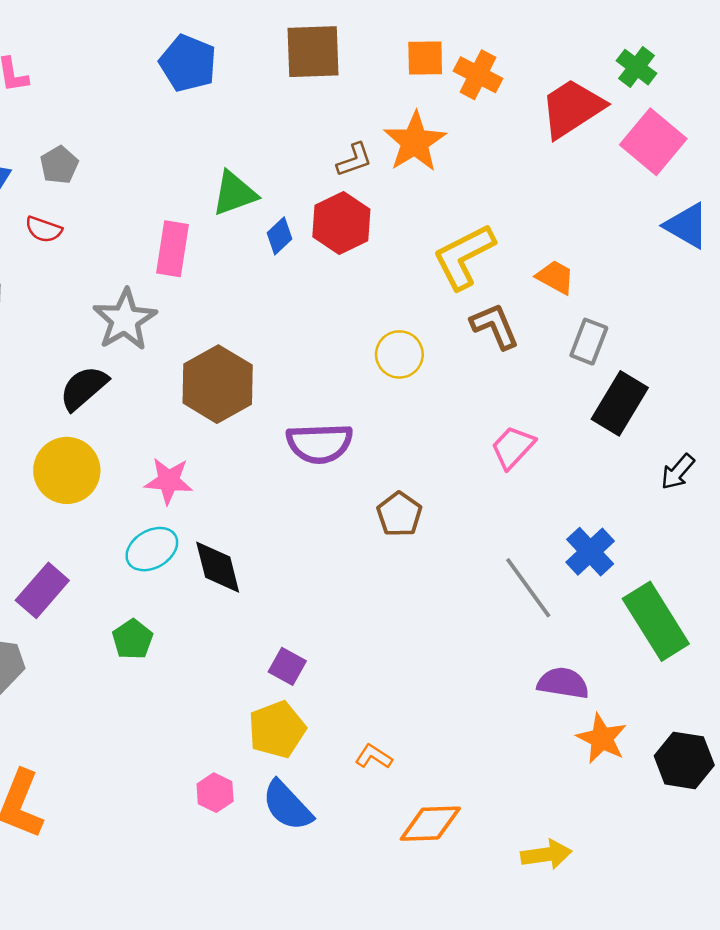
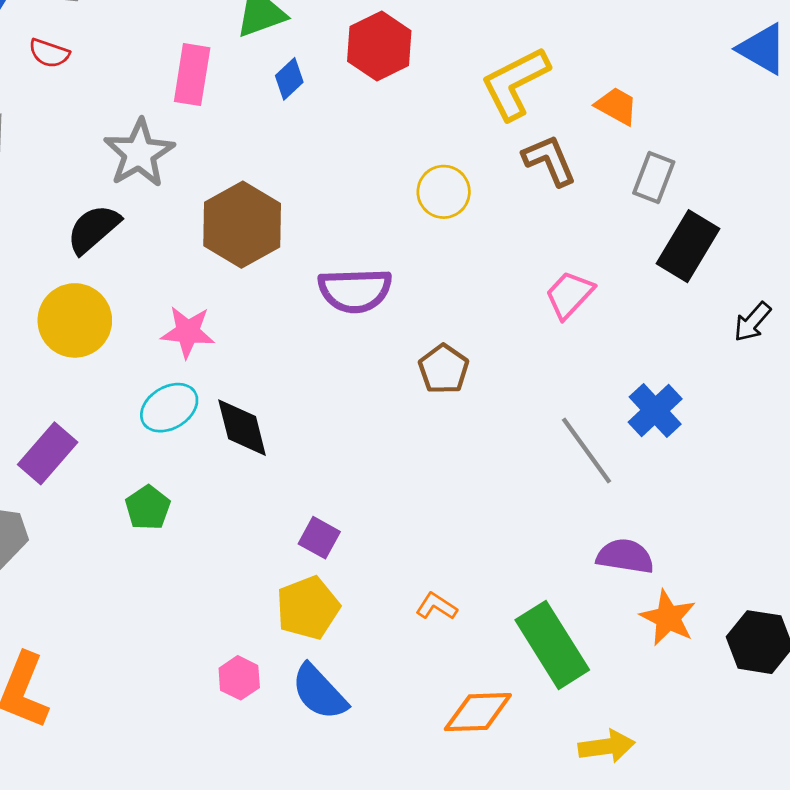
blue diamond: (279, 236) -> (289, 79), moved
green rectangle: (656, 621) -> (552, 645), moved
orange L-shape: (374, 757) -> (436, 606), moved

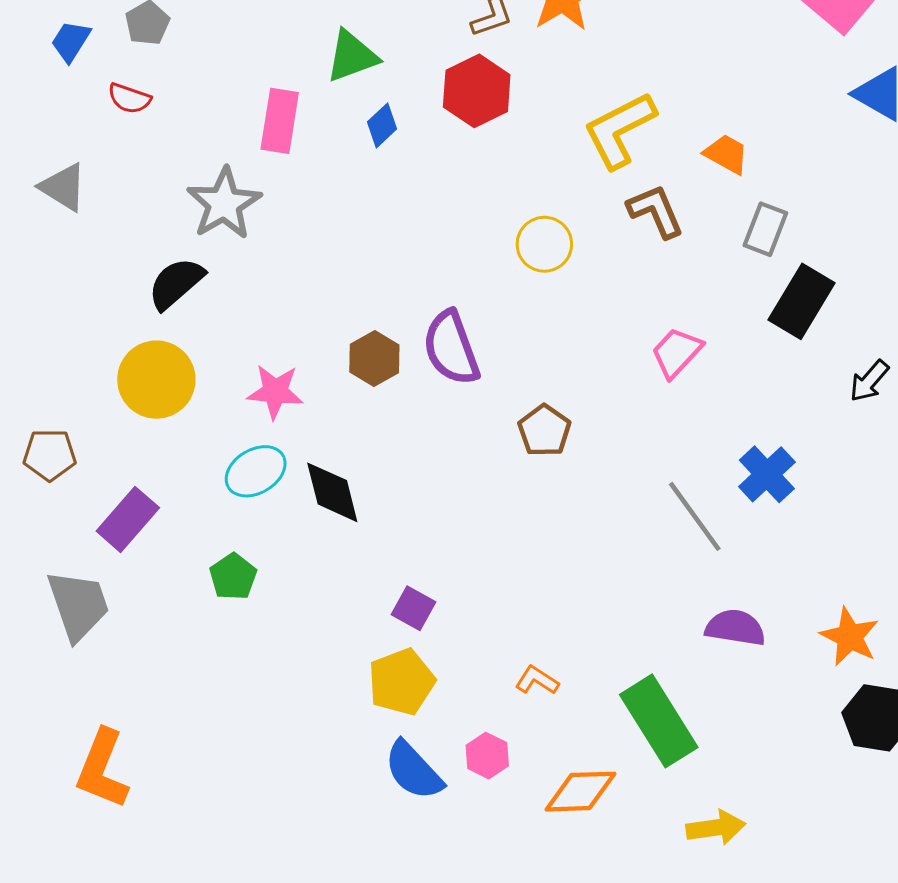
brown hexagon: (242, 225) -> (374, 359), moved, size x0.6
purple semicircle: (355, 290) -> (451, 348), turned 72
orange star: (668, 618) -> (850, 637), moved
pink hexagon: (239, 678) -> (487, 756), moved

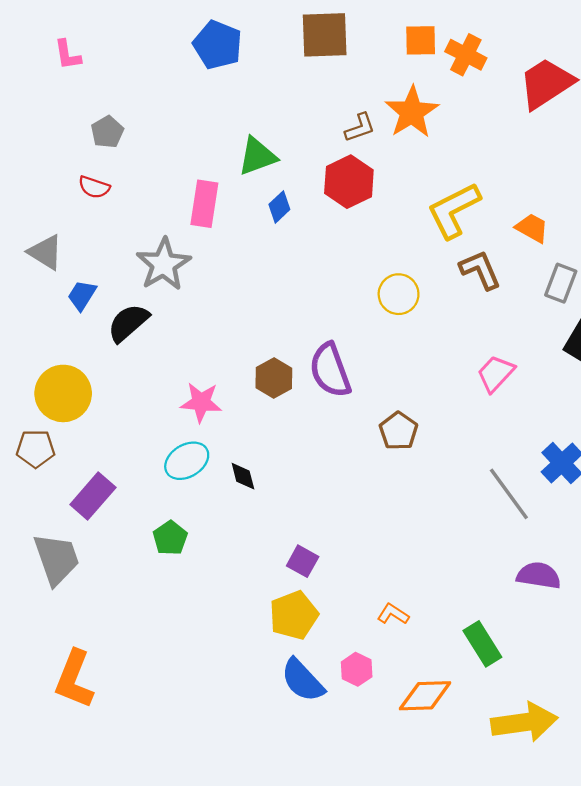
blue trapezoid: (71, 41) -> (82, 295), moved
yellow circle: (156, 380) -> (63, 393), moved
black diamond: (332, 492) -> (243, 476), size x0.6
green rectangle: (659, 721) -> (482, 644), size x0.7
yellow arrow: (716, 828) -> (524, 722), size x1.5

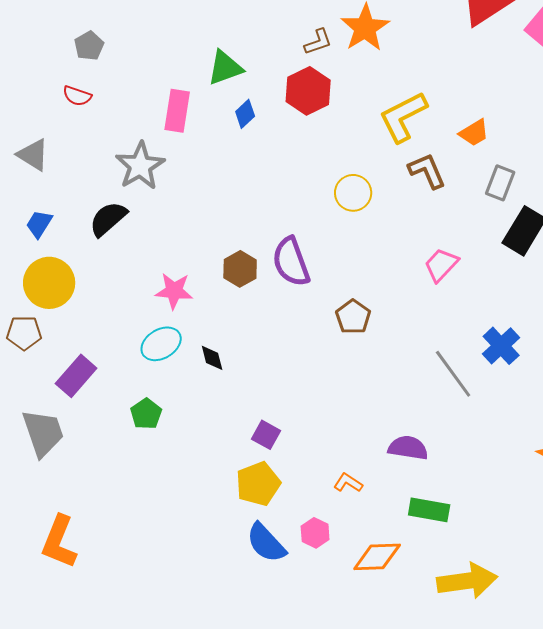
orange trapezoid: (532, 228) -> (474, 133), turned 120
blue trapezoid: (82, 295) -> (39, 224), moved
purple semicircle: (539, 575) -> (408, 448), moved
green rectangle: (482, 644) -> (429, 510), turned -48

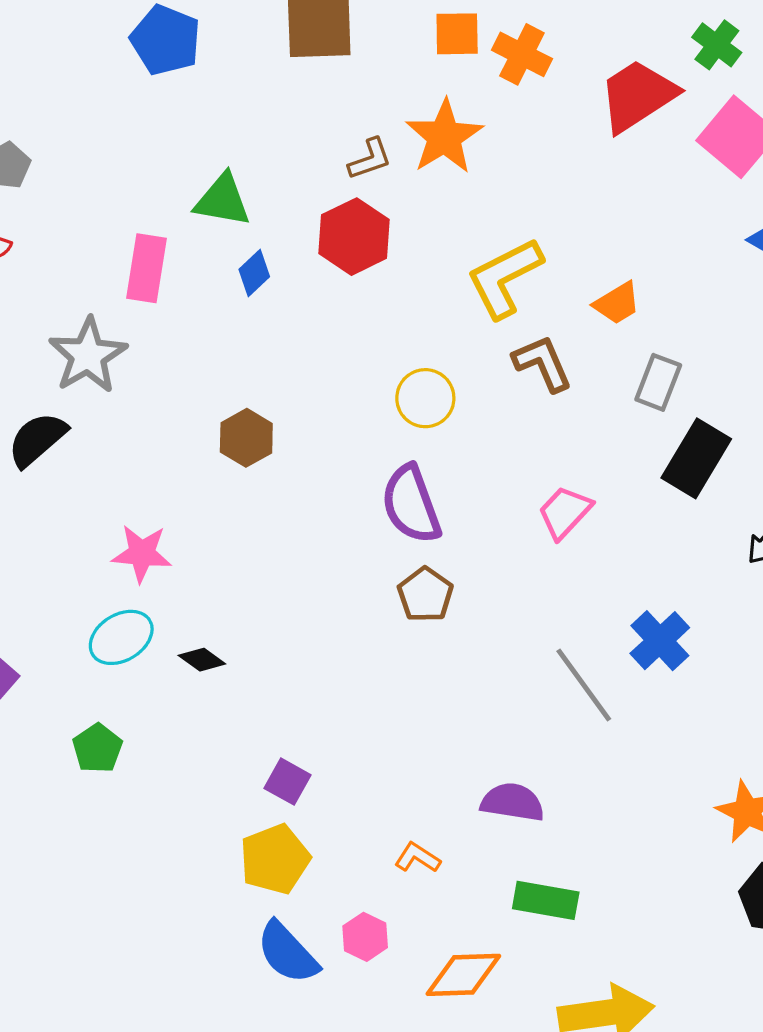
green triangle: (225, 68) -> (223, 200), turned 30
purple semicircle: (291, 262) -> (411, 504), moved
brown hexagon: (240, 269) -> (246, 438), moved
black diamond: (212, 358) -> (202, 660), turned -40

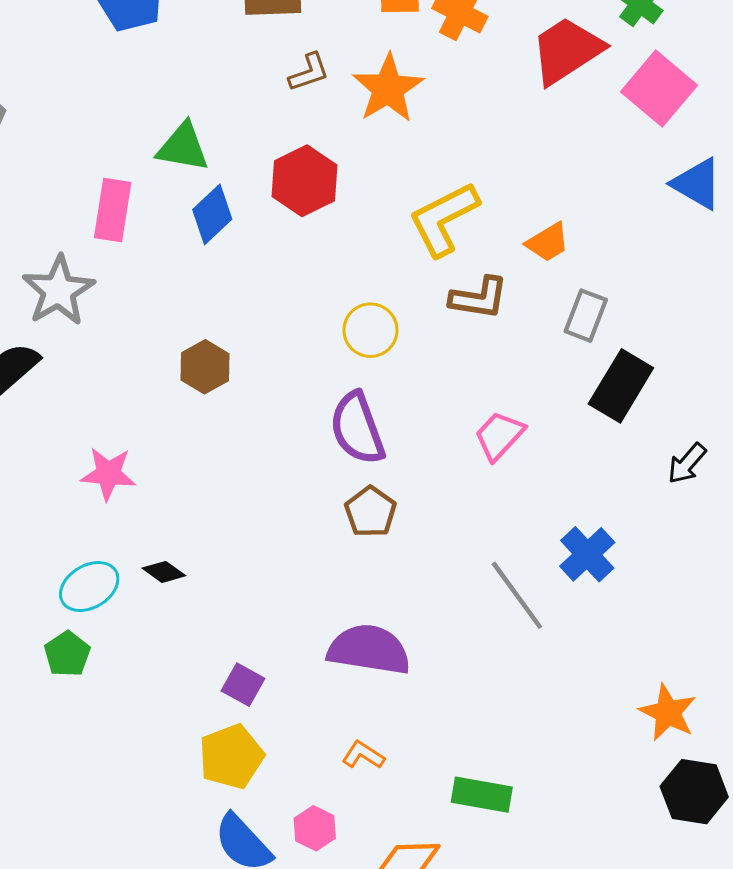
brown L-shape: (370, 159) -> (309, 72), moved
blue diamond: (254, 273) -> (212, 214), size x1.4
brown L-shape: (543, 363) -> (479, 298), turned 122
cyan ellipse: (121, 637) -> (89, 587), moved
purple semicircle: (512, 802) -> (369, 650), moved, size x1.4

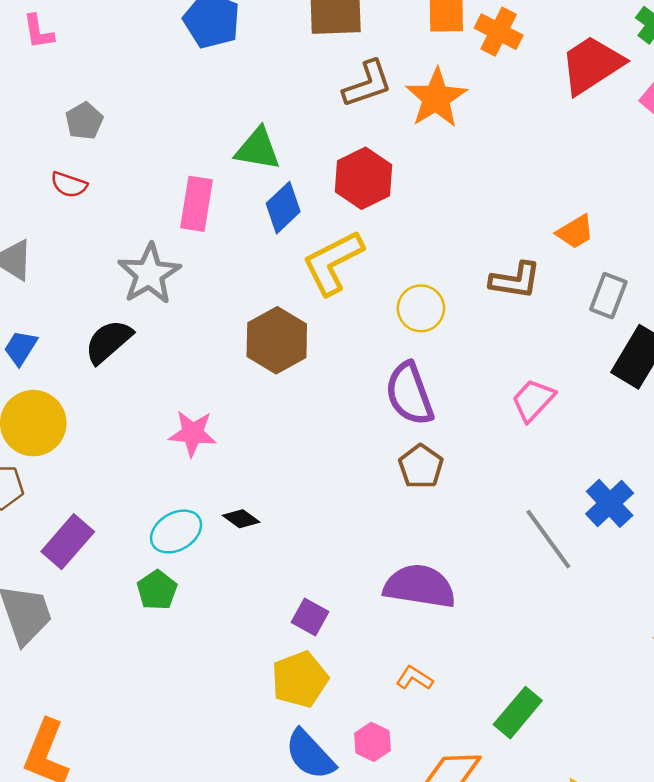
brown L-shape: (309, 72) -> (367, 84), size x1.4
yellow L-shape: (444, 219) -> (333, 262), moved
brown hexagon: (205, 367) -> (277, 340), size x1.4
green rectangle: (482, 795) -> (518, 713), turned -60

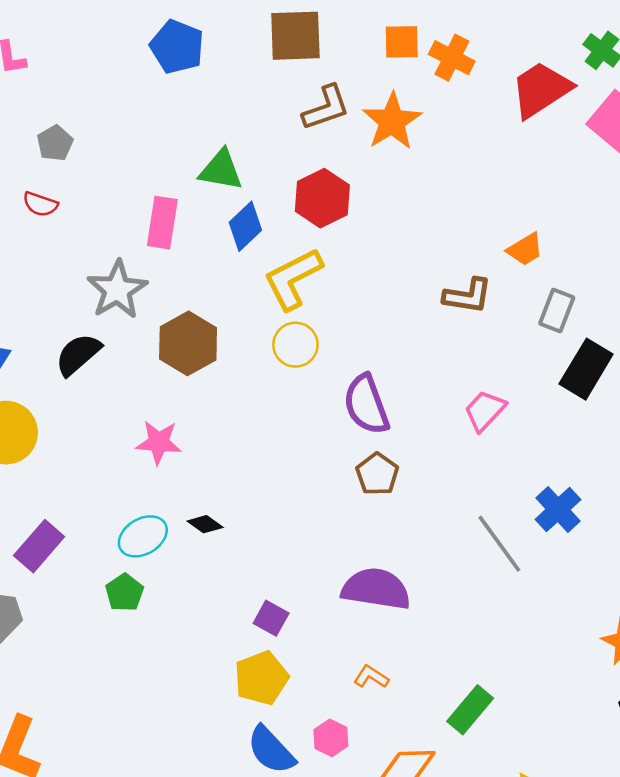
yellow circle: (421, 308) -> (295, 345), moved
brown hexagon: (277, 340) -> (188, 343), moved

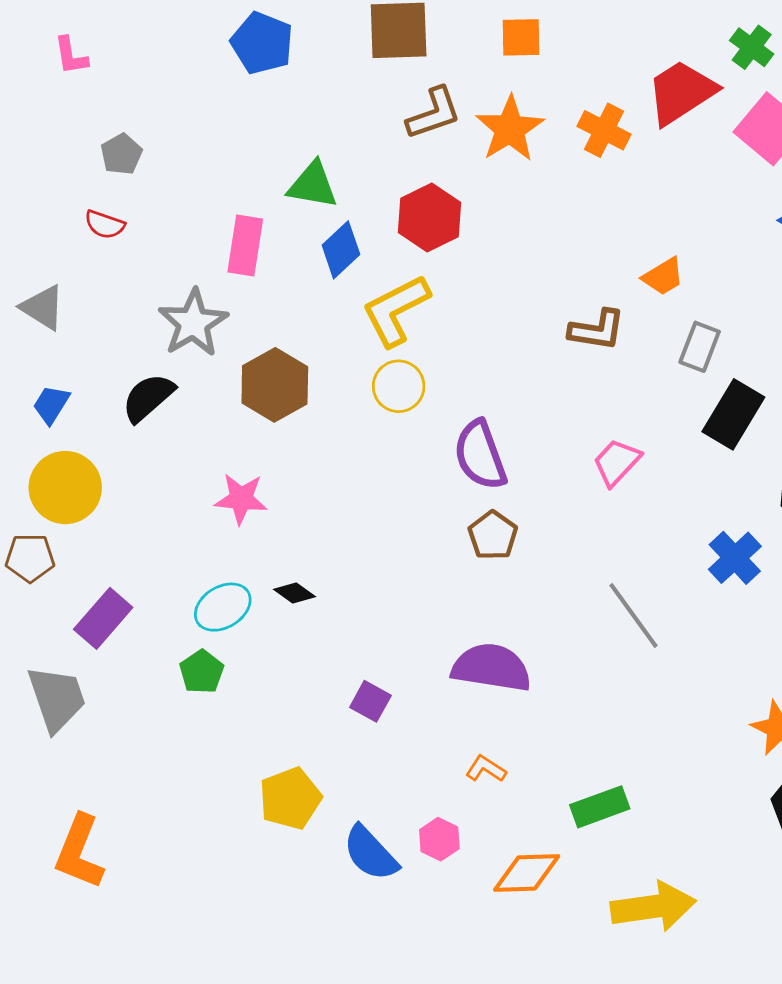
orange cross: (452, 58) -> (604, 130), moved
blue cross: (558, 509) -> (735, 558), moved
yellow pentagon: (261, 678) -> (290, 798), moved
green rectangle: (470, 710) -> (600, 807), turned 30

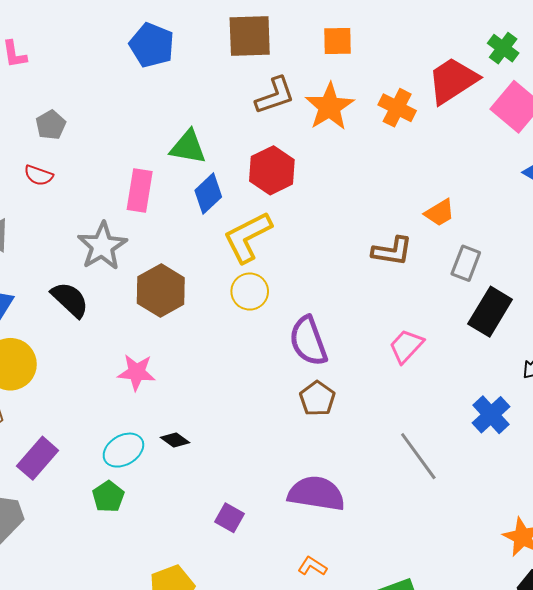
black semicircle: (148, 397) -> (70, 300), turned 84

